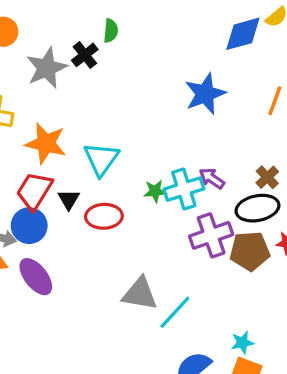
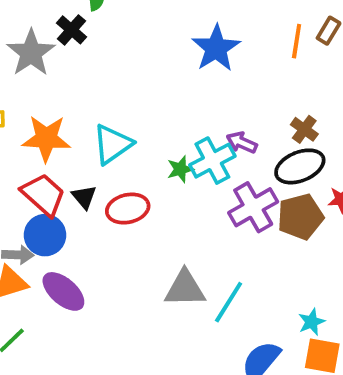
cyan triangle: (101, 159) -> (112, 144), turned 30
red trapezoid: (34, 191) -> (43, 195), turned 111

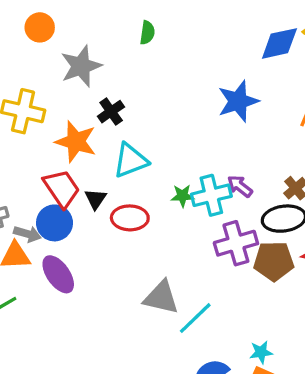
black cross: (71, 30) -> (111, 112), moved

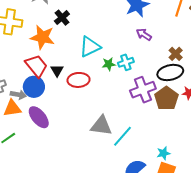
cyan triangle: (130, 160) -> (90, 47), moved
purple arrow: (240, 186) -> (144, 35), moved
cyan cross: (211, 195) -> (126, 62), size x0.7
brown pentagon: (274, 261) -> (166, 98), turned -30

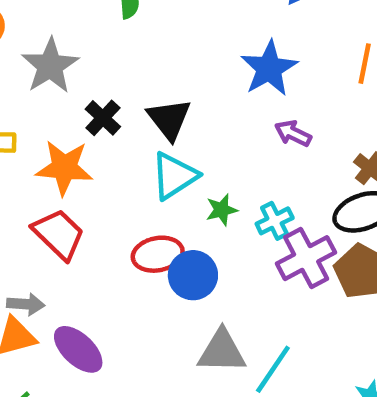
cyan cross: (126, 62) -> (275, 221), moved
black triangle: (57, 70) -> (169, 119), moved, size x1.5
blue circle: (34, 87) -> (193, 275), moved

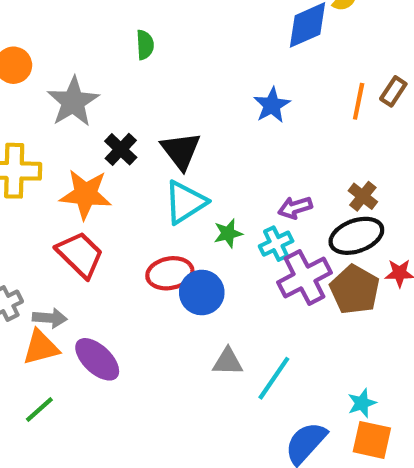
blue star: (269, 68) -> (272, 105), size x0.7
purple arrow: (293, 133) -> (295, 208), moved, turned -44
gray triangle: (222, 351) -> (228, 362), size x0.7

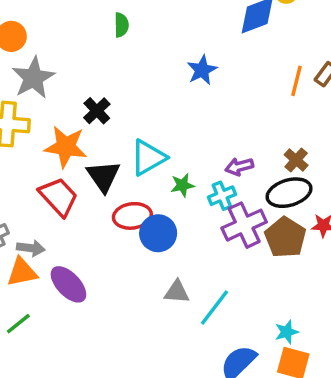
gray star: (73, 102) -> (33, 78), moved
blue star: (272, 105) -> (202, 70), moved
black triangle: (181, 151) -> (103, 176), moved

